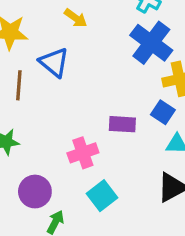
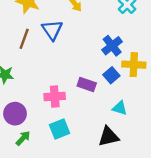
blue cross: (151, 43) -> (112, 46), moved, size x0.7
blue square: (163, 112) -> (111, 75), moved

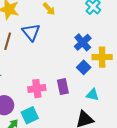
purple rectangle: (87, 84) -> (63, 87), moved, turned 63
cyan square: (60, 129) -> (30, 115), moved

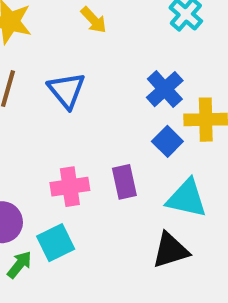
blue triangle: (31, 32) -> (66, 90), moved
cyan triangle: (93, 95) -> (187, 198), size x1.5

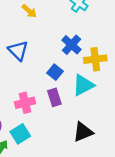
blue square: (167, 141) -> (55, 72), moved
cyan triangle: (187, 198) -> (83, 85), moved, turned -35

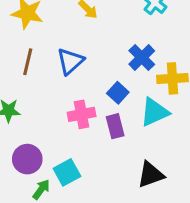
blue triangle: (18, 51) -> (70, 61), turned 30
pink cross: (25, 103) -> (82, 114), moved

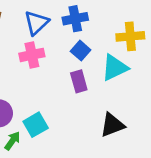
blue cross: (142, 57) -> (75, 19), moved, turned 35
pink cross: (82, 114) -> (32, 55), moved

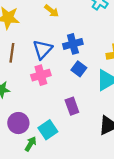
purple rectangle: (79, 81) -> (72, 106), moved

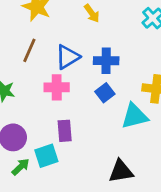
purple rectangle: (72, 106) -> (65, 131), moved

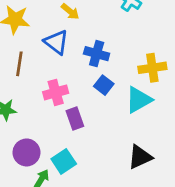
blue triangle: (67, 57) -> (56, 42), moved, turned -36
blue cross: (106, 61) -> (97, 54), turned 30
purple rectangle: (65, 131) -> (75, 119), moved

